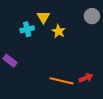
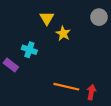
cyan cross: (27, 29) -> (29, 50), moved, turned 32
red arrow: (86, 78) -> (91, 92), moved, turned -56

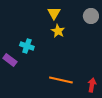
yellow triangle: (47, 18) -> (54, 13), moved
red arrow: (91, 92) -> (92, 85), moved

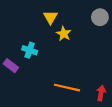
yellow triangle: (54, 13) -> (50, 17), moved

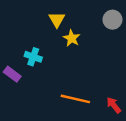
red arrow: (101, 93) -> (114, 105), turned -48

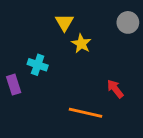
purple rectangle: (12, 74) -> (14, 85), turned 35
red arrow: (114, 105) -> (115, 89), moved

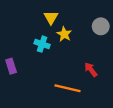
gray circle: (128, 22) -> (101, 26), moved
cyan cross: (38, 65) -> (42, 44), moved

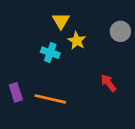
purple rectangle: (11, 66) -> (16, 92), moved
orange line: (68, 88) -> (50, 99), moved

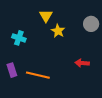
cyan cross: (50, 53) -> (19, 38), moved
red arrow: (108, 83) -> (82, 63), turned -48

